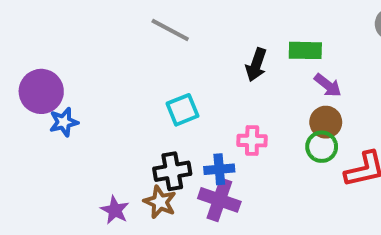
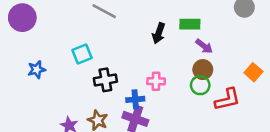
purple circle: (41, 91) -> (22, 18), moved
cyan square: (182, 110) -> (82, 54), moved
black cross: (172, 171) -> (105, 80), moved

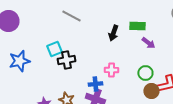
blue star: (37, 70) -> (19, 61), size x1.5
brown circle: (203, 70) -> (151, 91), moved
black cross: (105, 80) -> (66, 60), moved

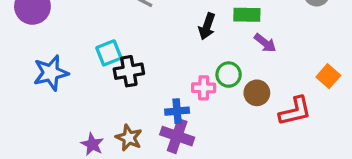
green circle: (145, 73) -> (229, 75), moved
brown circle: (151, 91) -> (257, 93), moved

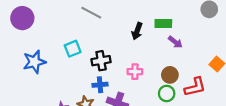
black cross: (129, 71) -> (101, 61), moved
green circle: (229, 75) -> (167, 93), moved
blue cross: (177, 111) -> (100, 85), moved

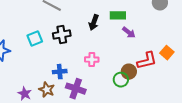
black cross: (101, 61) -> (62, 34), moved
brown circle: (170, 75) -> (129, 72), moved
red L-shape: (195, 87) -> (147, 61), moved

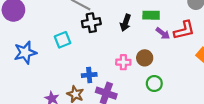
black cross: (62, 34) -> (91, 23), moved
red L-shape: (147, 61) -> (184, 30), moved
brown circle: (129, 72) -> (145, 58), moved

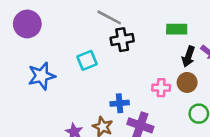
green rectangle: (151, 15) -> (177, 29), moved
black arrow: (125, 23) -> (188, 56), moved

